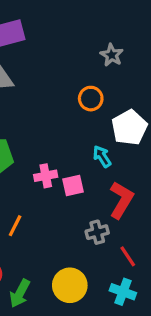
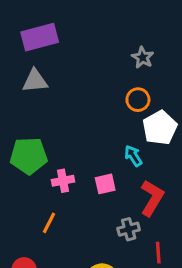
orange circle: (91, 99) -> (138, 100), moved
pink cross: (46, 176) -> (63, 181), moved
red line: (128, 256) -> (158, 253), turned 30

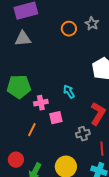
orange circle: (138, 100) -> (69, 29), moved
cyan arrow: (133, 156) -> (69, 92), moved
pink square: (105, 184) -> (56, 118), moved

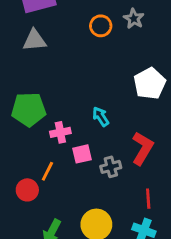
gray cross: (83, 134) -> (111, 167), moved
red circle: (16, 160) -> (27, 190), moved

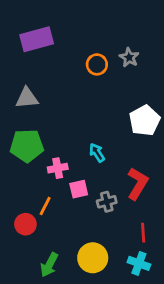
gray triangle: (34, 40) -> (27, 98), moved

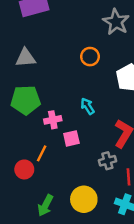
gray star: (129, 57) -> (116, 22), size x1.5
orange circle: (97, 64) -> (90, 57), moved
gray cross: (107, 202) -> (107, 161), moved

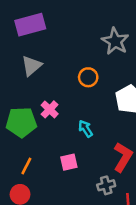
gray triangle: (26, 58) -> (32, 66), moved, turned -35
pink cross: (53, 120) -> (50, 109), moved, turned -35
orange line: (42, 153) -> (26, 166), moved

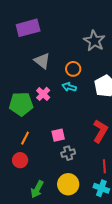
gray triangle: (32, 66) -> (42, 61), moved, turned -42
cyan arrow: (86, 129) -> (69, 87), moved, turned -40
gray cross: (106, 185) -> (68, 153), moved

